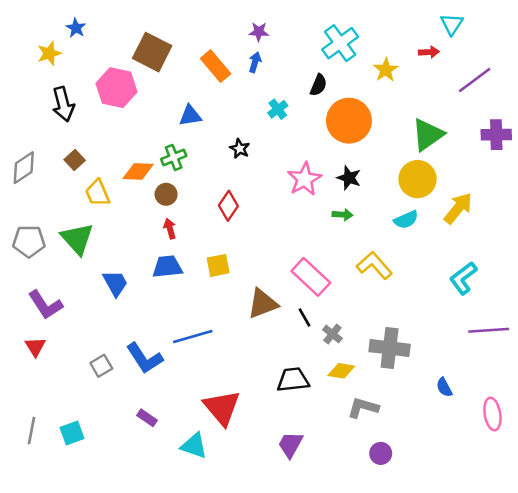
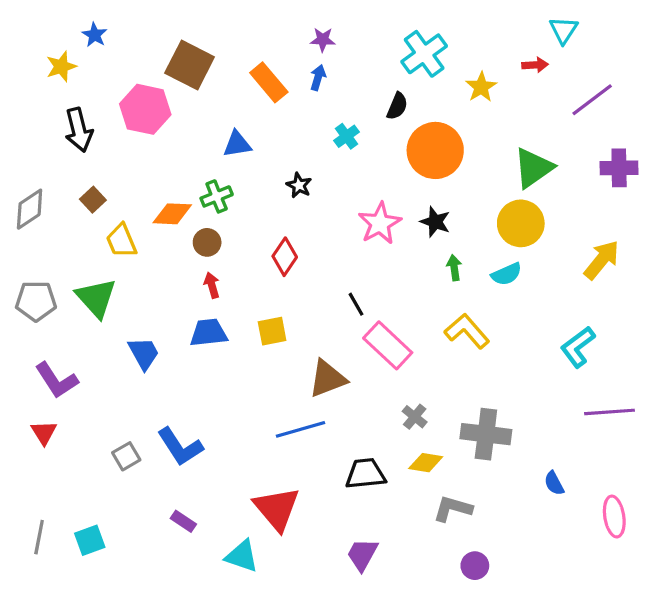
yellow arrow: (458, 208) -> (602, 260), moved
green arrow: (343, 215) -> (454, 268), moved, turned -102
black line: (304, 318) -> (356, 304), moved
blue line: (193, 337) -> (301, 429), moved

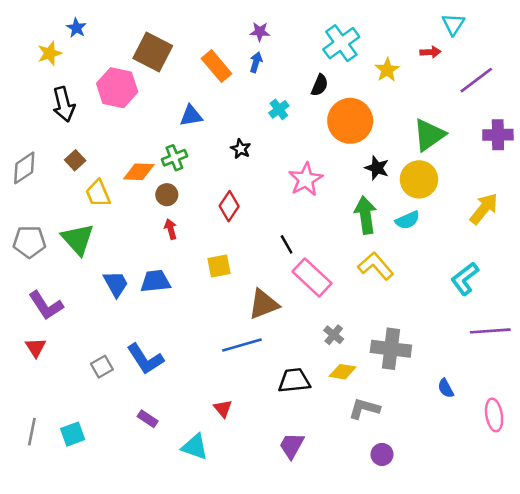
black star: (435, 222) -> (377, 168), moved
green arrow: (454, 268) -> (365, 215), size x1.8
blue trapezoid: (209, 333) -> (155, 281), moved
red triangle: (277, 509) -> (223, 409), size x0.5

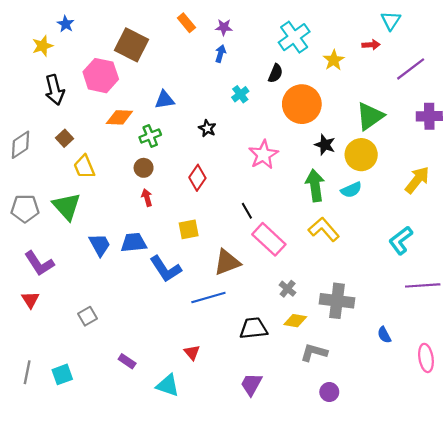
orange rectangle: (216, 66) -> (186, 23), moved, size x0.7
orange diamond: (139, 172) -> (119, 117), moved
blue L-shape: (145, 359) -> (166, 269), moved

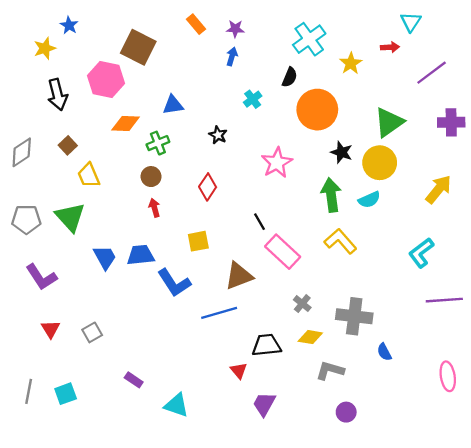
red triangle: (30, 300) -> (51, 329), moved
blue semicircle: (384, 335) -> (384, 352), moved
red triangle: (192, 352) -> (239, 371), moved

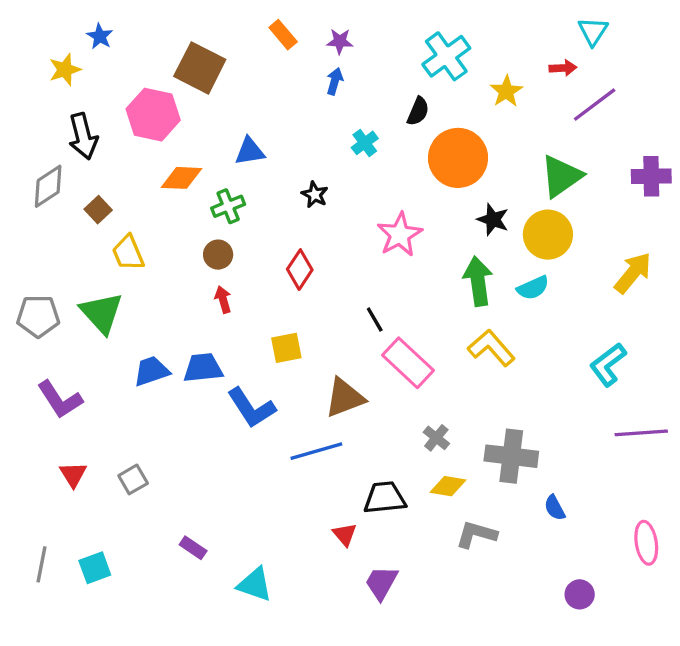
purple line: (432, 73) -> (595, 105), moved
gray diamond: (22, 152) -> (48, 186), moved
blue trapezoid: (105, 257) -> (151, 371), turned -80
purple circle: (346, 412) -> (580, 594), moved

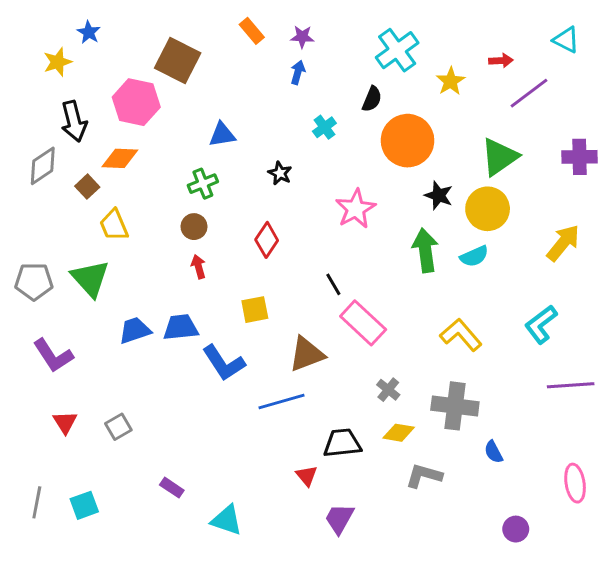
cyan triangle: (593, 31) -> (566, 40), moved, turned -36
orange diamond: (181, 178) -> (120, 158), moved
yellow L-shape: (491, 348) -> (461, 335), moved

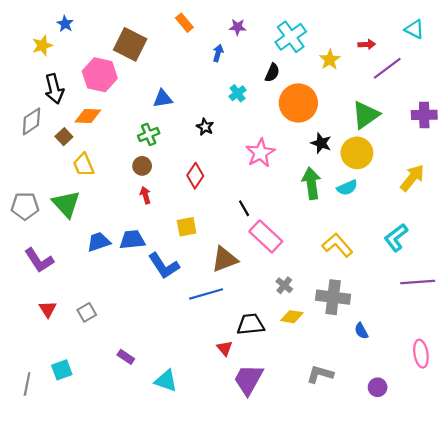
purple star: (302, 37) -> (238, 27), moved
gray L-shape: (424, 476) -> (320, 374), moved
gray line: (37, 502) -> (27, 384), moved
purple trapezoid: (339, 519) -> (248, 380), size x1.4

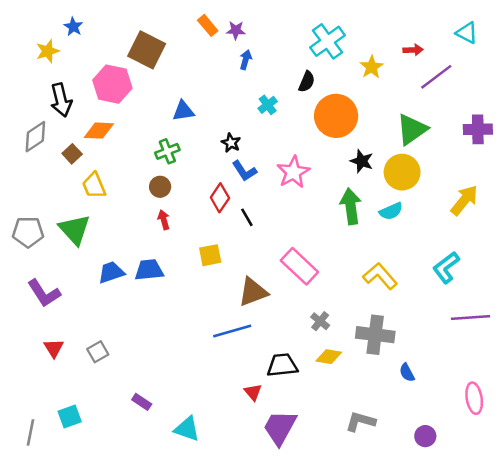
purple star: (238, 27) -> (236, 30), moved
black line: (244, 208) -> (247, 217), moved
blue L-shape: (164, 266) -> (244, 171), moved, size x0.7

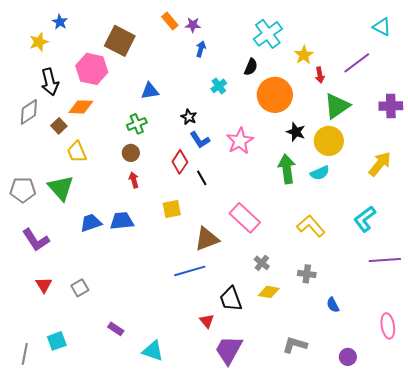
red arrow: (413, 50) -> (320, 75), moved, turned 84
gray cross: (375, 335) -> (307, 274), size x0.6
black trapezoid: (282, 365) -> (231, 299), turned -104

